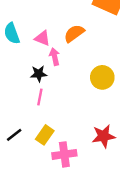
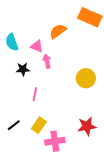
orange semicircle: (74, 33) -> (58, 31), moved
black star: (39, 74) -> (23, 69), moved

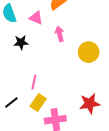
pink arrow: (47, 61) -> (60, 34), moved
pink line: (35, 94) -> (34, 82), moved

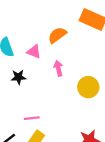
pink line: (34, 82) -> (32, 118), turned 72

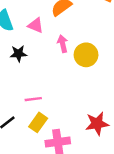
yellow circle: (88, 87) -> (86, 55), moved

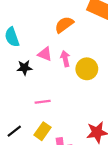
pink triangle: (36, 25) -> (45, 54), moved
pink line: (33, 99) -> (43, 102), moved

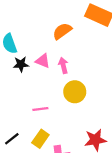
black star: (24, 68) -> (21, 64), moved
yellow circle: (87, 69) -> (75, 92), moved

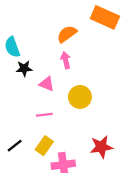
pink triangle: (43, 61) -> (47, 84), moved
pink arrow: (63, 65) -> (66, 60), moved

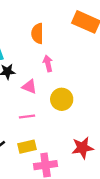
orange semicircle: (67, 34) -> (37, 33), moved, turned -54
yellow rectangle: (44, 146) -> (27, 147), turned 42

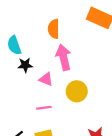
pink arrow: (48, 63) -> (64, 57), size x1.6

